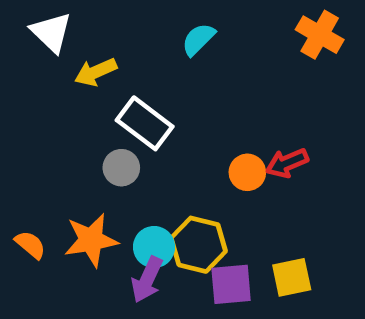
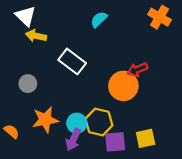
yellow arrow: (96, 72) -> (36, 36), moved, turned 36
red arrow: (287, 163) -> (137, 70), moved
gray circle: (121, 168) -> (28, 84), moved
orange circle: (247, 172) -> (123, 86), size x1.6
orange semicircle: (30, 245) -> (12, 131), moved

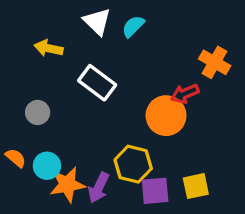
white triangle: (25, 16) -> (97, 22), moved
orange cross: (160, 17) -> (215, 62), moved
orange star: (45, 120) -> (67, 185), moved
cyan circle: (77, 123) -> (47, 166), moved
orange semicircle: (12, 131) -> (16, 158), moved

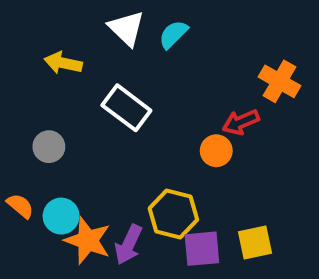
orange circle: (166, 116) -> (216, 151), size x0.6
orange star: (67, 185) -> (88, 241), turned 30

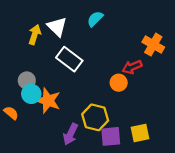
white triangle: (126, 28) -> (57, 27), moved
yellow arrow: (63, 63) -> (35, 34), turned 96
cyan circle: (61, 216) -> (31, 94), moved
orange star: (88, 241) -> (48, 101), moved

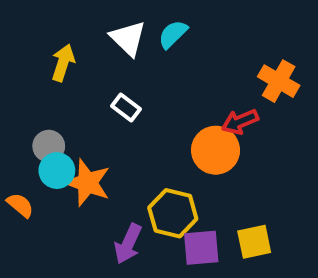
white triangle: (57, 27) -> (128, 38), moved
white rectangle: (69, 59) -> (126, 107), size x0.6
orange circle: (119, 83) -> (216, 150), size x1.5

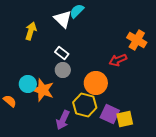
cyan semicircle: (173, 34) -> (77, 11), moved
gray circle: (49, 146) -> (63, 70), moved
orange circle: (216, 150) -> (96, 83), moved
purple square: (201, 248) -> (110, 114), moved, turned 30

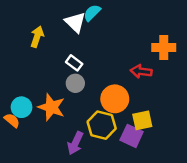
orange cross: (137, 40) -> (164, 47), turned -30
red arrow: (118, 60) -> (141, 71), turned 30
cyan circle: (28, 84) -> (22, 107), moved
yellow square: (125, 119) -> (142, 120), moved

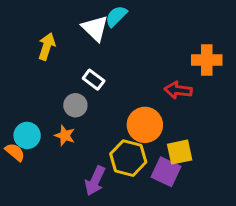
gray circle: (75, 83) -> (75, 105), moved
orange star: (51, 107) -> (65, 135), size x0.6

